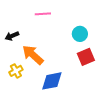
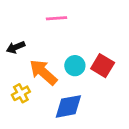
cyan circle: (80, 34) -> (75, 66), moved
red square: (86, 57) -> (103, 66), moved, turned -36

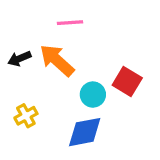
cyan circle: (75, 66) -> (93, 95), moved
orange arrow: (43, 72) -> (57, 60), moved

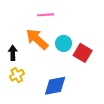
black arrow: (19, 59) -> (13, 53), moved, turned 112
cyan circle: (93, 95) -> (64, 43), moved

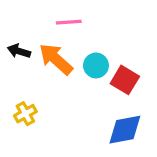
black arrow: (13, 53) -> (19, 51), moved, turned -72
blue diamond: (55, 86) -> (125, 130), moved

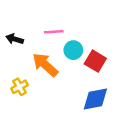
pink line: (69, 22) -> (54, 32), moved
orange arrow: (56, 59) -> (45, 65), moved

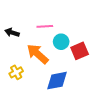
red square: (95, 61) -> (80, 51), turned 36
blue diamond: (95, 99) -> (57, 81), moved

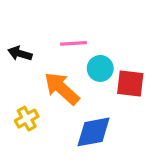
red square: (80, 51) -> (130, 83), turned 30

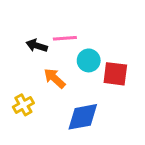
black arrow: (20, 53) -> (37, 46), moved
orange arrow: (62, 88) -> (55, 78), size x0.7

